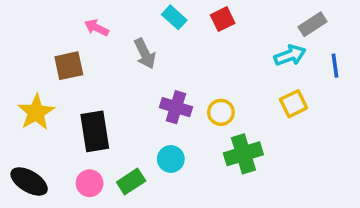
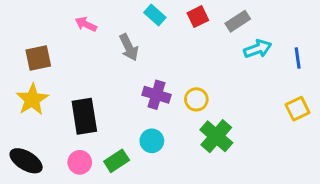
gray rectangle: (313, 24) -> (238, 21), moved
brown square: (69, 66) -> (38, 58), moved
yellow square: (294, 104) -> (298, 109), moved
green cross: (243, 154) -> (216, 136), turned -32

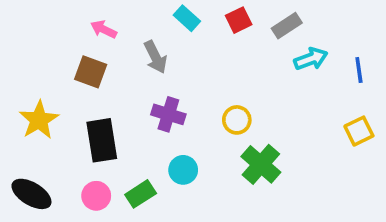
brown square: (38, 58) -> (91, 72), moved, turned 32
purple cross: (156, 95) -> (168, 114), moved

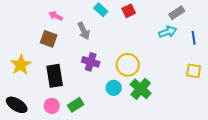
gray rectangle: (287, 26) -> (177, 13), moved
yellow circle: (237, 120) -> (128, 65), size x1.5
yellow square: (359, 131) -> (194, 71), turned 35
cyan circle: (183, 170) -> (114, 88), moved

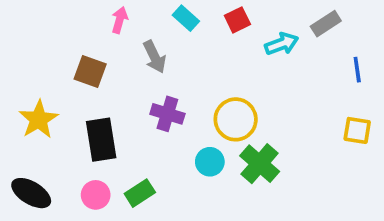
pink arrow: (56, 16) -> (120, 20), moved, turned 80
cyan arrow: (168, 32) -> (282, 44), moved

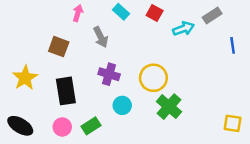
red square: (237, 20) -> (155, 13), turned -35
yellow square: (357, 130) -> (233, 123), moved
cyan circle: (210, 162) -> (122, 105), moved

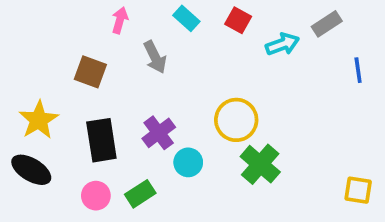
purple cross: (109, 74) -> (159, 133), moved, turned 36
black ellipse: (20, 126) -> (31, 170), moved

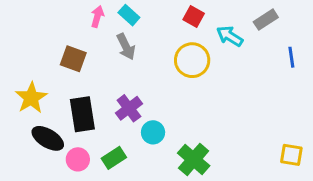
cyan rectangle: (186, 18) -> (129, 15), moved
cyan arrow: (282, 44) -> (230, 36), turned -128
yellow circle: (236, 120) -> (192, 60), moved
green cross: (260, 164) -> (194, 159), moved
black ellipse: (31, 170) -> (48, 138), moved

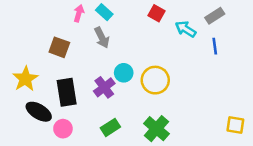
blue line: (291, 57) -> (215, 46), moved
yellow circle: (192, 60) -> (155, 80), moved
cyan circle: (153, 132) -> (124, 73), moved
green rectangle: (114, 158) -> (110, 127), moved

